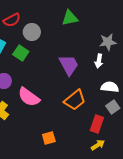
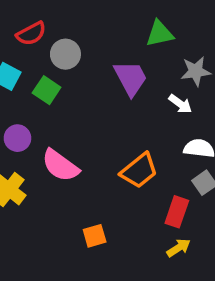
green triangle: (70, 18) -> (160, 34), moved
white arrow: (99, 61) -> (180, 104), turned -64
purple trapezoid: (69, 65) -> (131, 78), moved

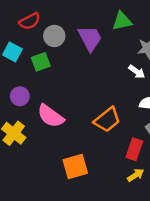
purple trapezoid: (131, 78) -> (90, 38), moved
green square: (47, 90) -> (41, 62), turned 36
orange square: (95, 236) -> (75, 166), size x1.5

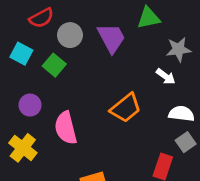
green square: (41, 62) -> (54, 65), turned -30
pink semicircle: (51, 116) -> (66, 128), turned 40
orange trapezoid: (107, 120) -> (126, 108), moved

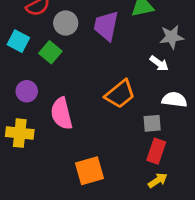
purple trapezoid: (111, 38) -> (106, 26), turned -140
gray square: (186, 142) -> (152, 123), moved, turned 30
yellow cross: (23, 148) -> (20, 133), turned -32

